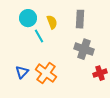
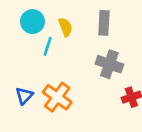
cyan line: (39, 36) -> (48, 46), turned 48

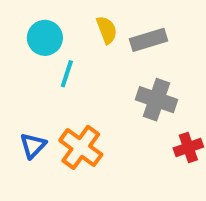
gray rectangle: (104, 23) -> (149, 40), turned 70
yellow semicircle: (65, 27) -> (107, 30), moved

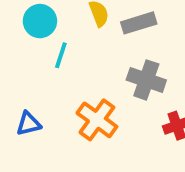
blue triangle: (33, 145) -> (29, 124), turned 32
orange cross: (81, 147) -> (97, 120), moved

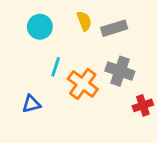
cyan line: (61, 55) -> (56, 67), moved
orange cross: (97, 120) -> (83, 84), moved

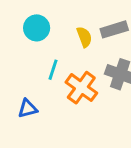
yellow semicircle: (84, 21) -> (84, 37), moved

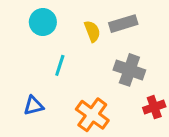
orange cross: (81, 88) -> (92, 115), moved

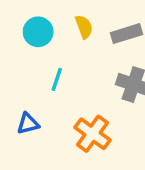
yellow semicircle: (92, 31) -> (84, 27), moved

